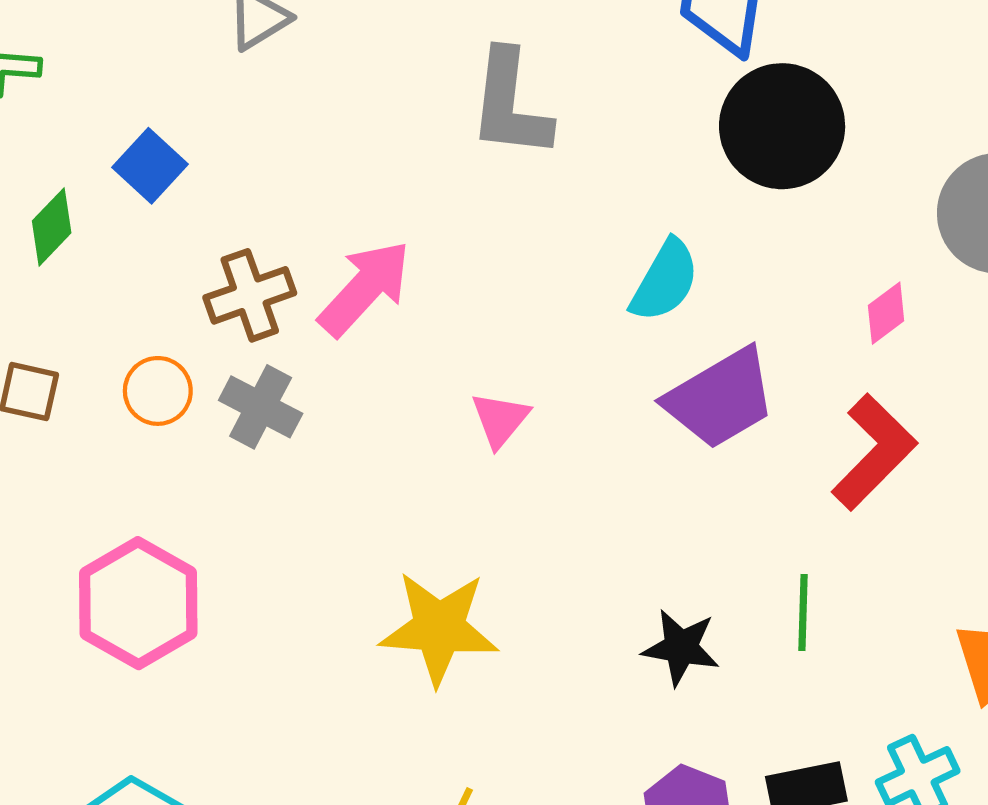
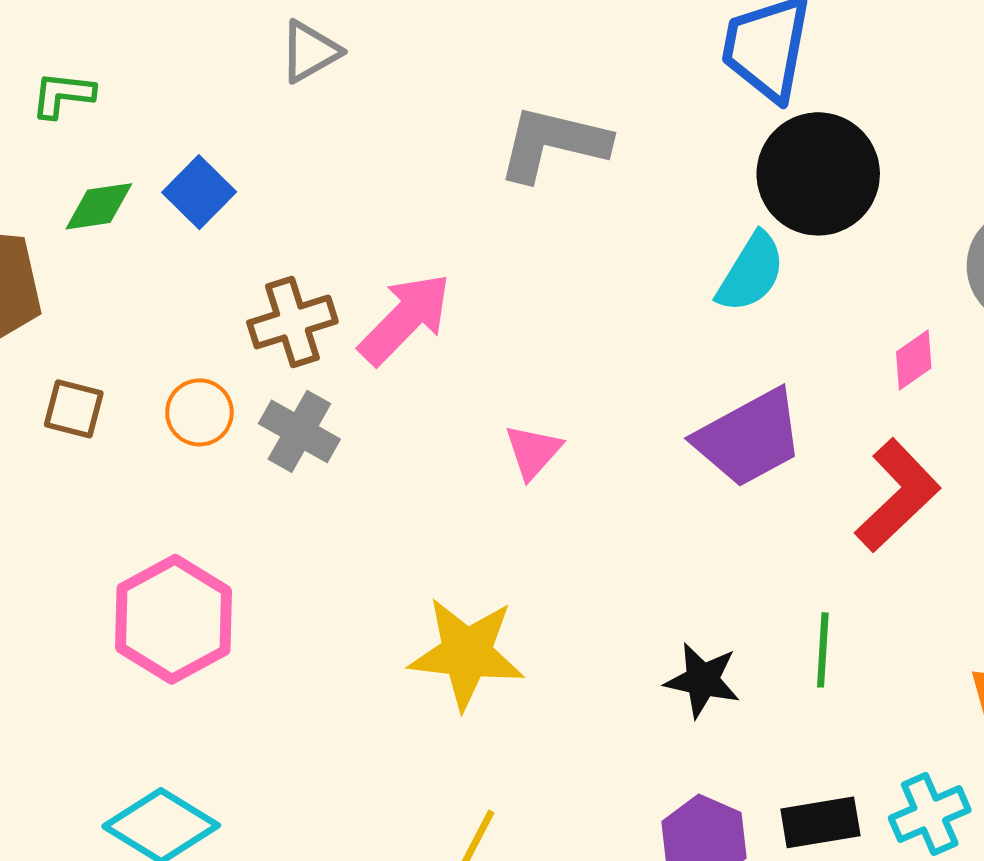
gray L-shape: (510, 104) -> (553, 144), turned 95
green diamond: (52, 227) -> (99, 206), moved, turned 36
cyan semicircle: (665, 281) -> (751, 272), moved

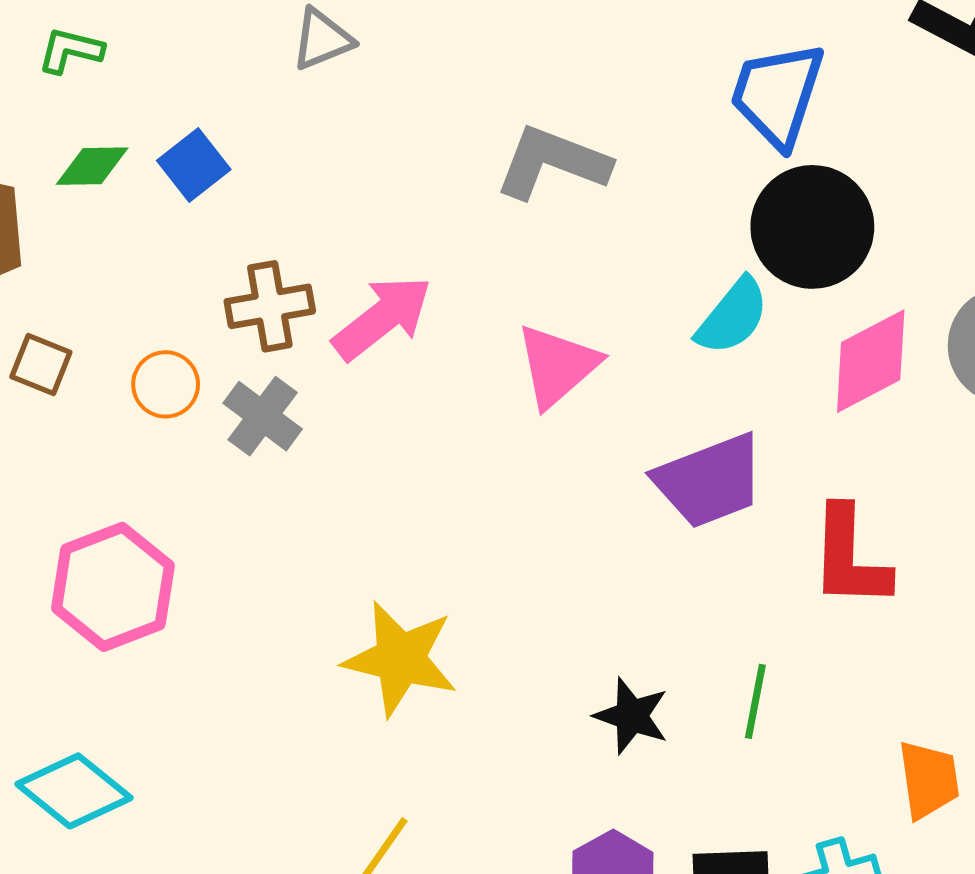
pink diamond: (914, 360) -> (871, 361), moved, size x1.8
pink triangle: (533, 452) -> (557, 366), moved, size x1.5
red L-shape: (898, 495) -> (850, 557), turned 128

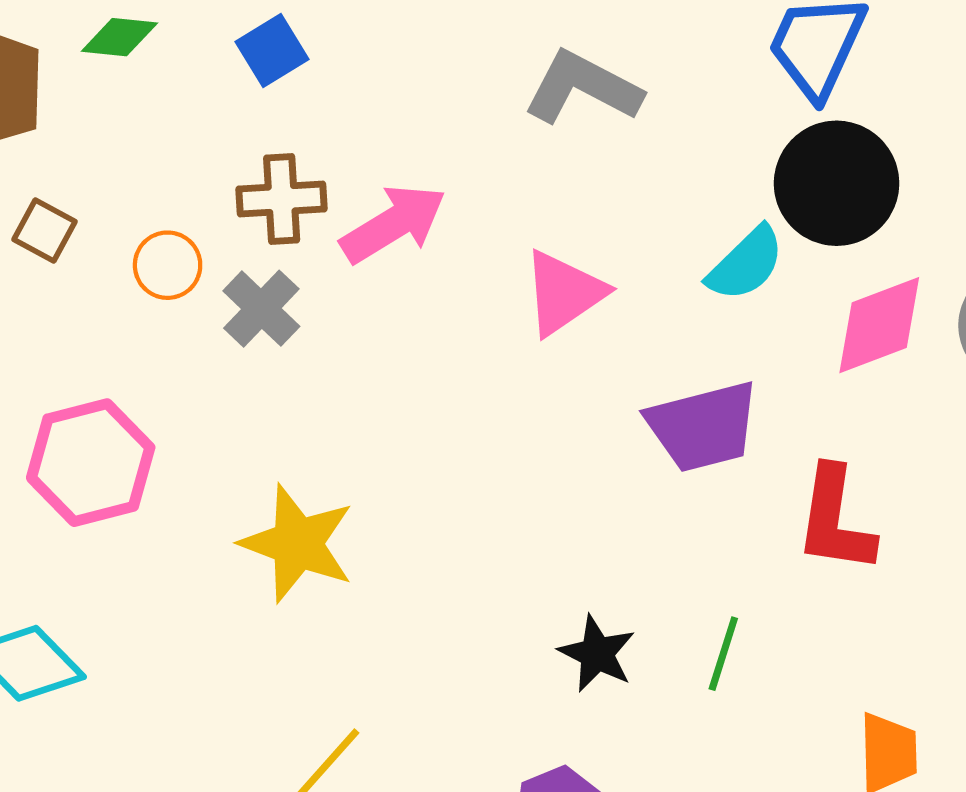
blue square: (194, 165) -> (272, 50), moved
yellow star: (400, 659) -> (297, 543), moved

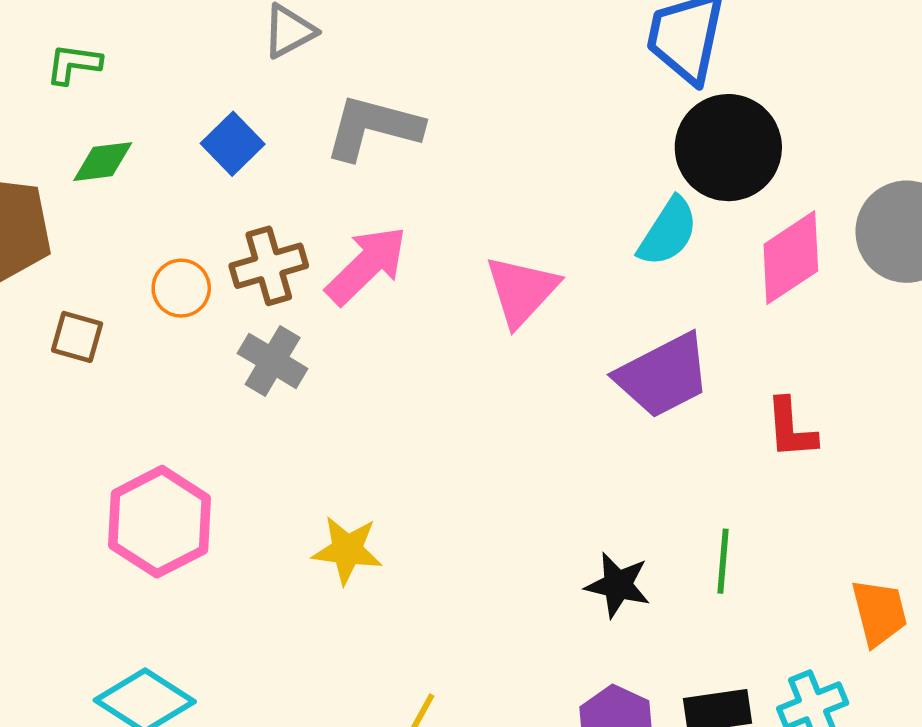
gray L-shape: (583, 88) -> (373, 127), moved
orange circle: (168, 265) -> (181, 288), moved
red L-shape: (835, 520) -> (791, 428), size x0.7
yellow star: (297, 543) -> (347, 550), size x0.7

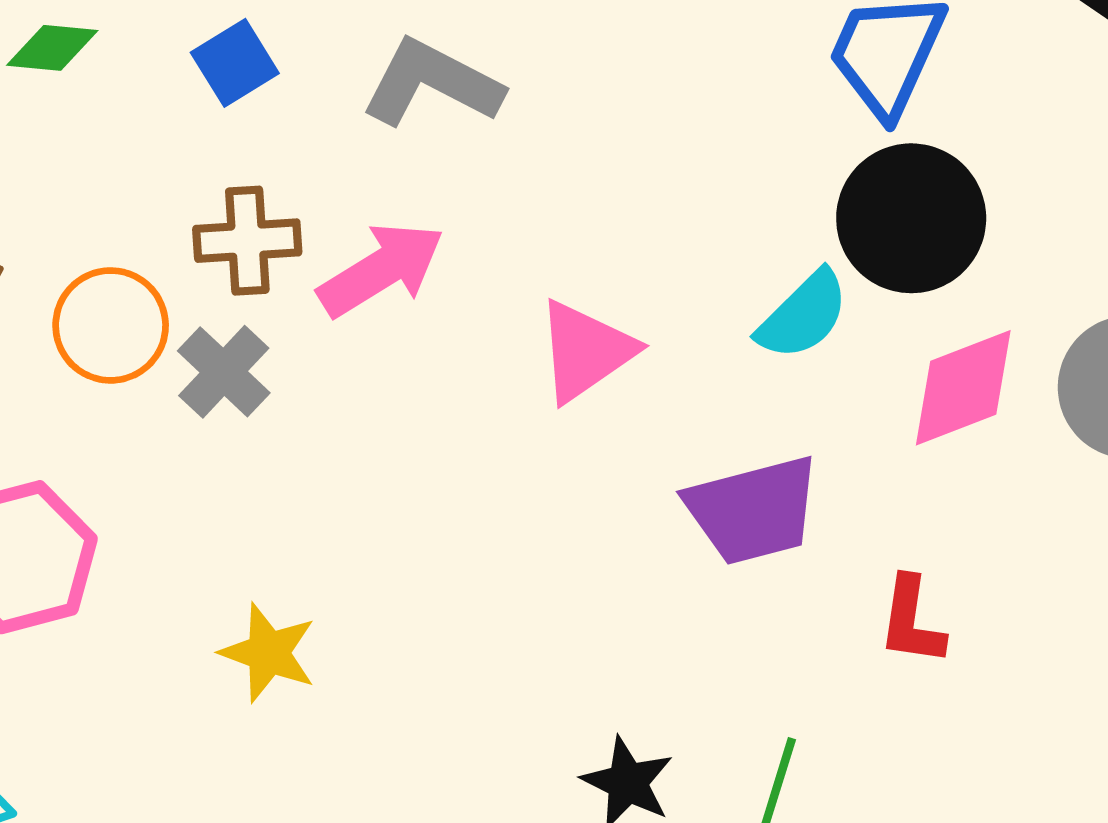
orange circle: (181, 288) -> (111, 325), moved, size x1.4

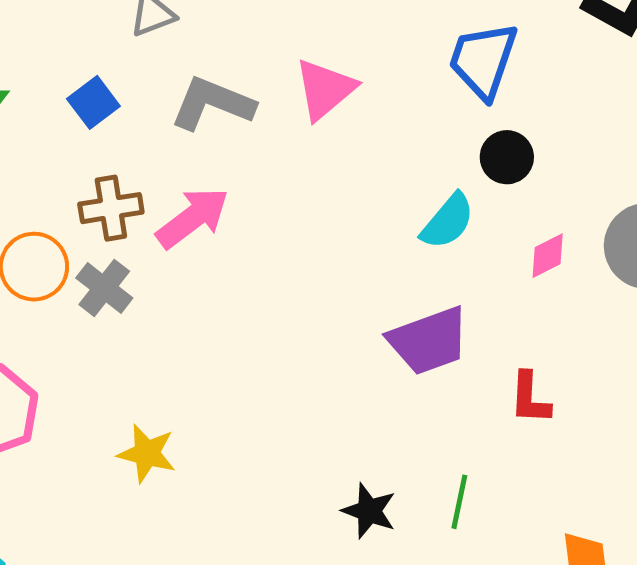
black circle: (911, 218) -> (507, 157), size x0.6
pink triangle: (585, 351) -> (325, 89), moved
pink diamond: (963, 388) -> (548, 256), size x0.6

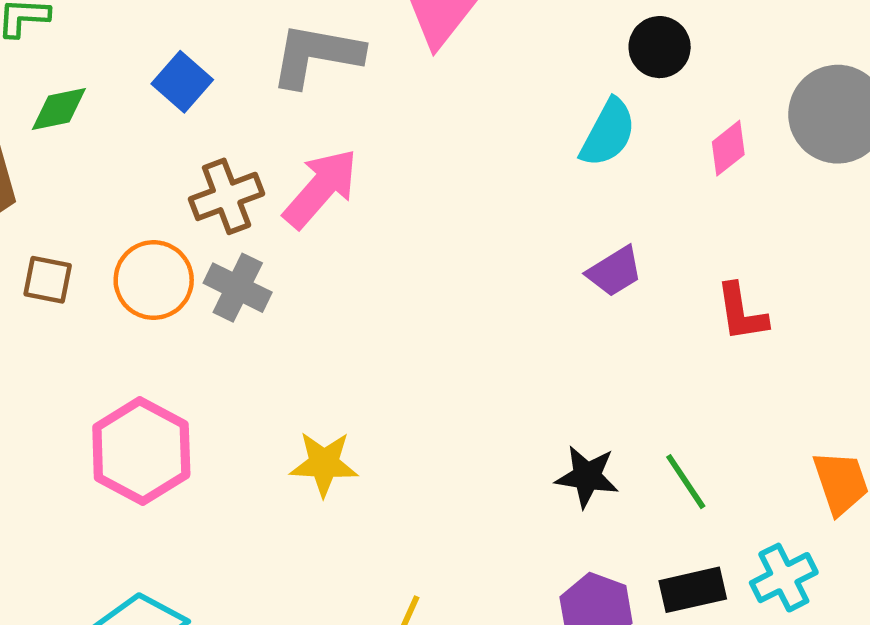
purple trapezoid: (429, 341) -> (614, 271), size x0.6
green line: (459, 502) -> (686, 482), moved, turned -34

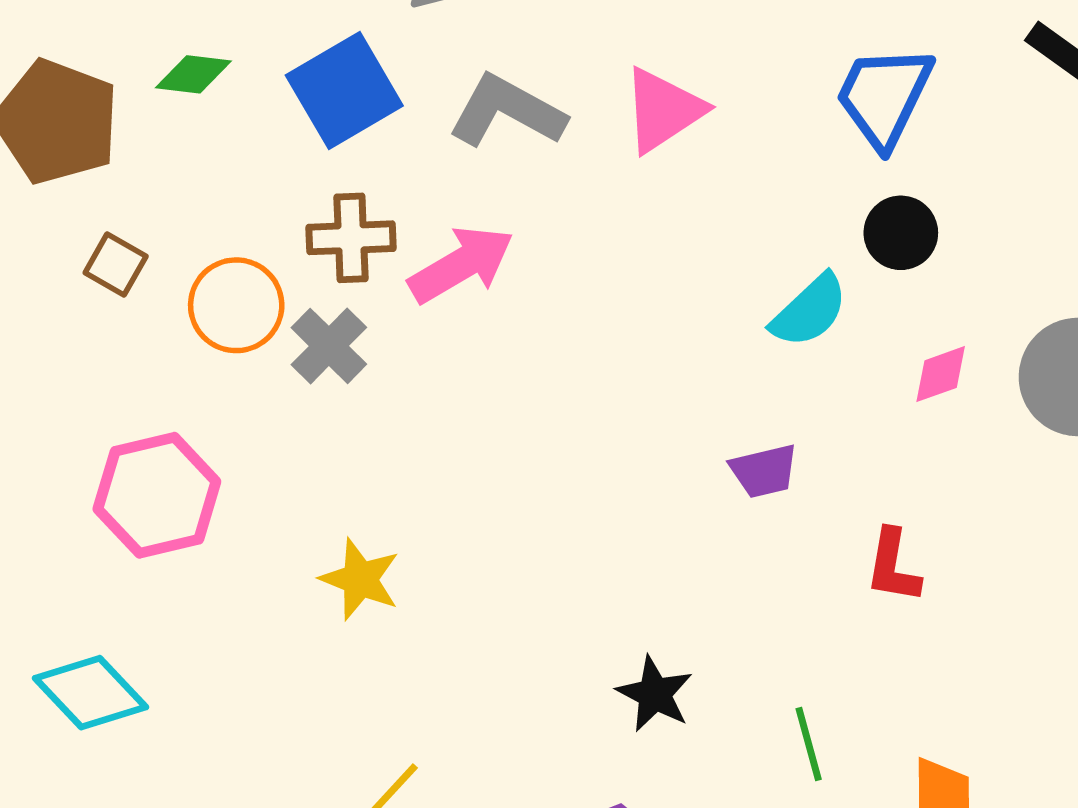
blue square: (182, 82) -> (344, 90), size x1.6
green line: (686, 482) -> (809, 744), moved

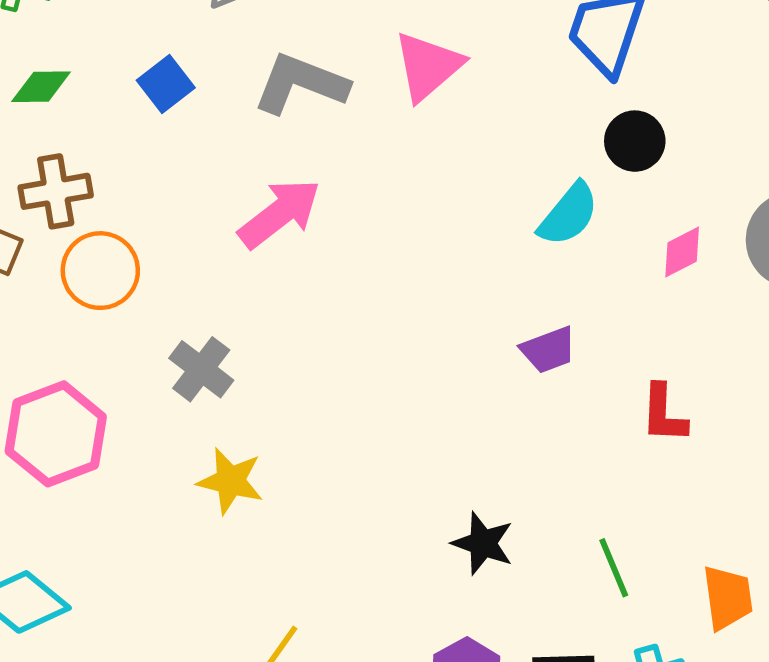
blue square: (344, 90) -> (166, 84), size x0.6
brown cross: (351, 238) -> (56, 191), moved
gray cross: (329, 346) -> (201, 369), moved

